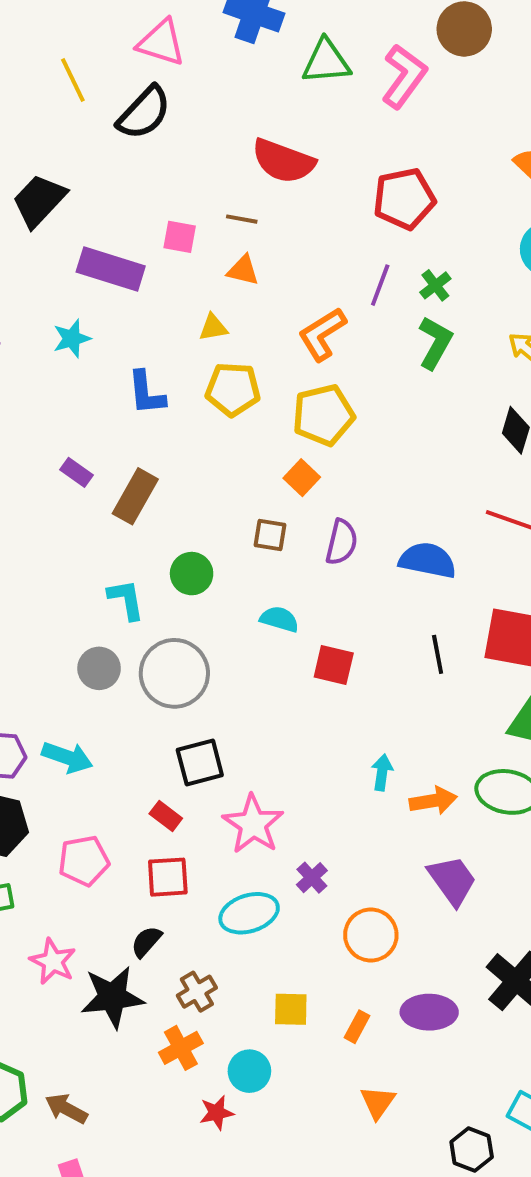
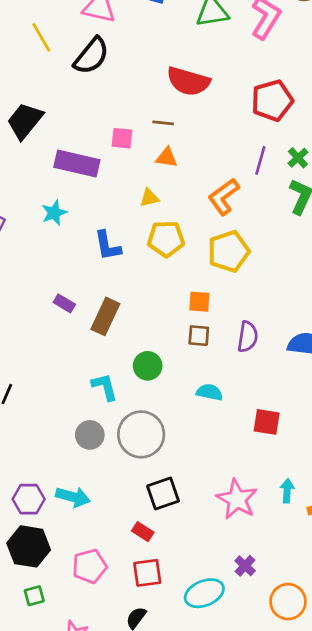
orange square: (302, 478) -> (199, 302), moved, turned -35
red square: (334, 665) -> (267, 422), moved
pink star: (253, 824) -> (237, 499), moved

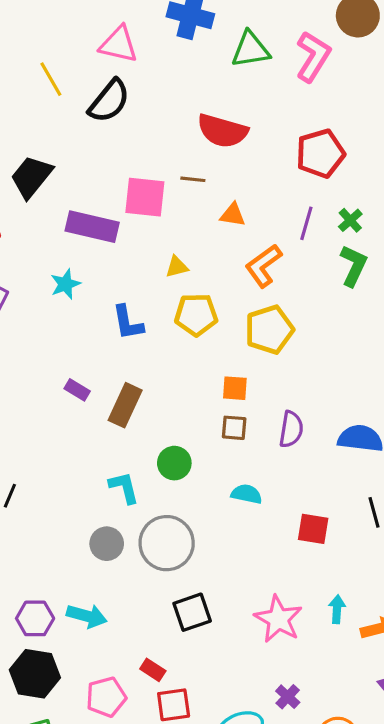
pink square: (122, 138) -> (145, 197), size x1.6
orange triangle: (167, 157) -> (233, 215), moved
red rectangle: (143, 532) -> (153, 670), moved

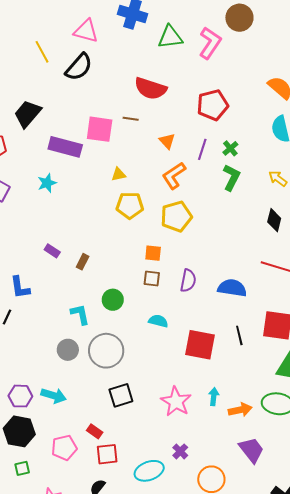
orange triangle: (233, 215) -> (167, 141), moved, turned 36
blue L-shape: (128, 323) -> (20, 288), moved
brown rectangle: (125, 405) -> (83, 262), size x0.6
red square: (313, 529) -> (200, 345), size x1.5

